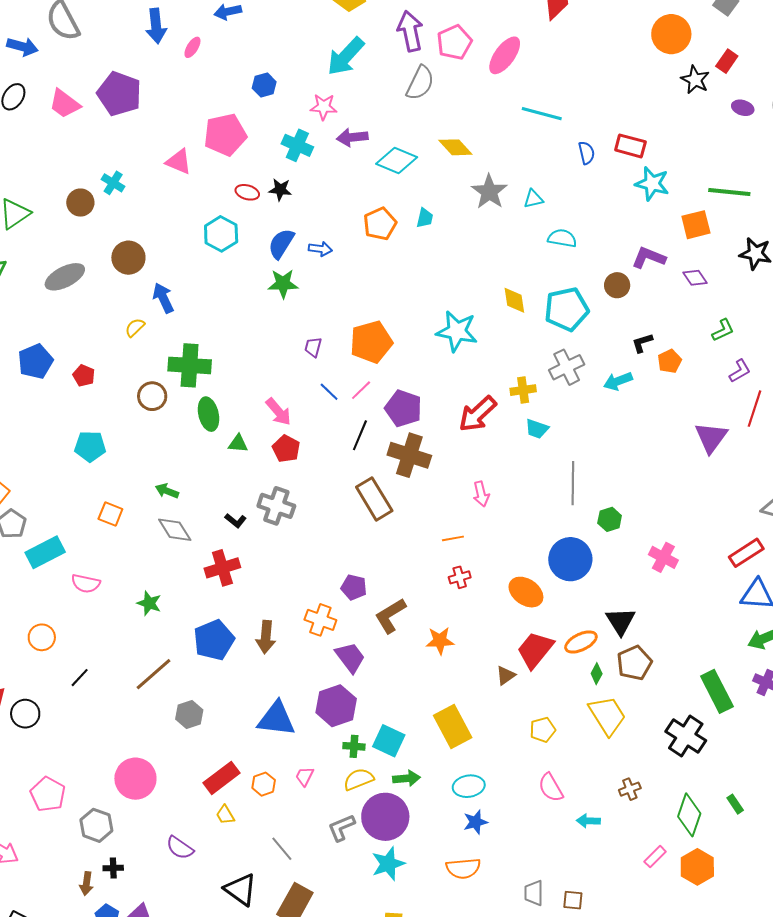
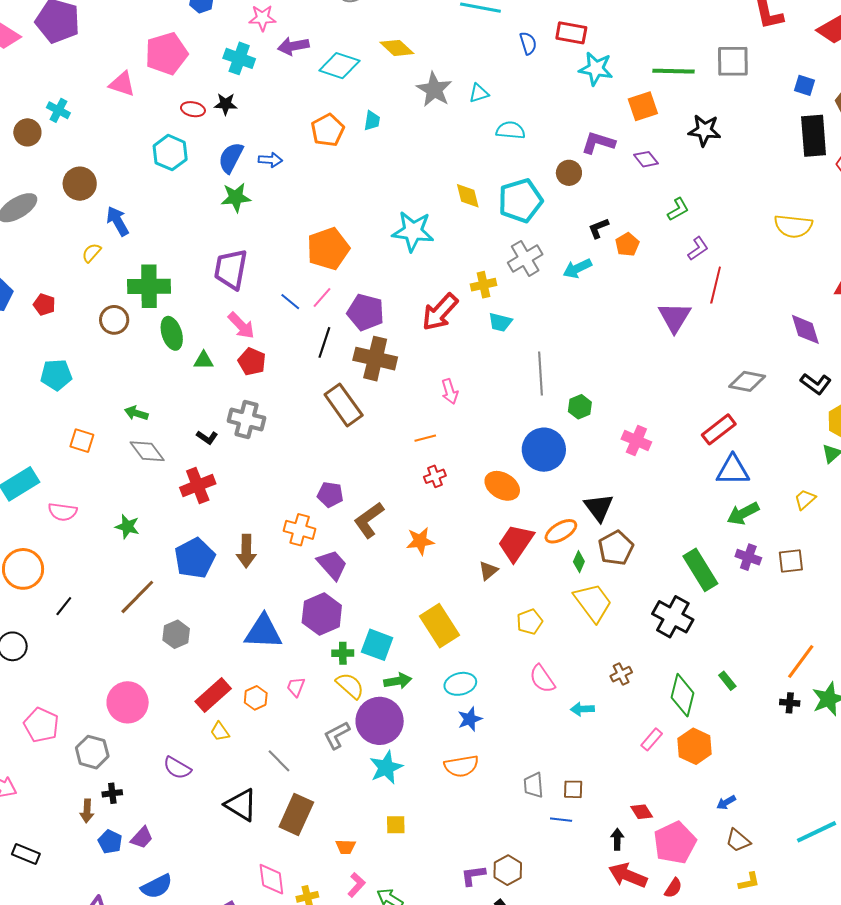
purple trapezoid: (313, 347) -> (231, 269), moved, size x2.0
orange circle: (42, 637) -> (23, 569), size x1.5
yellow semicircle: (359, 779) -> (350, 686), turned 68

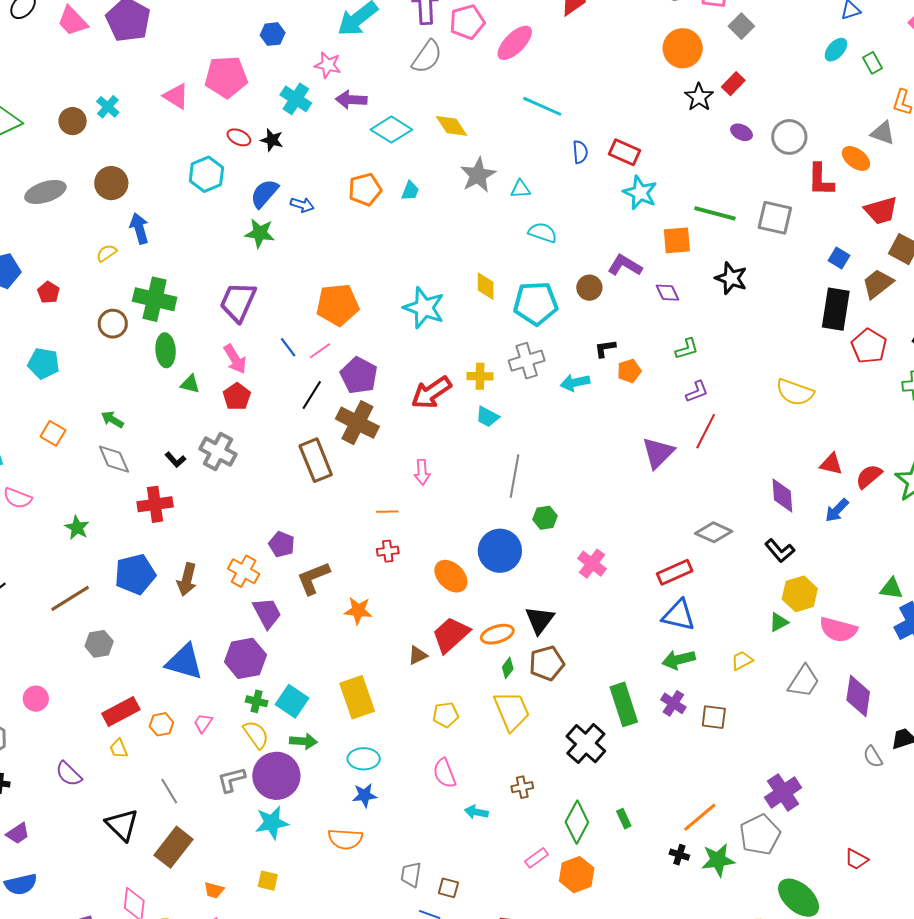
pink circle: (128, 702) -> (36, 699), size x0.6

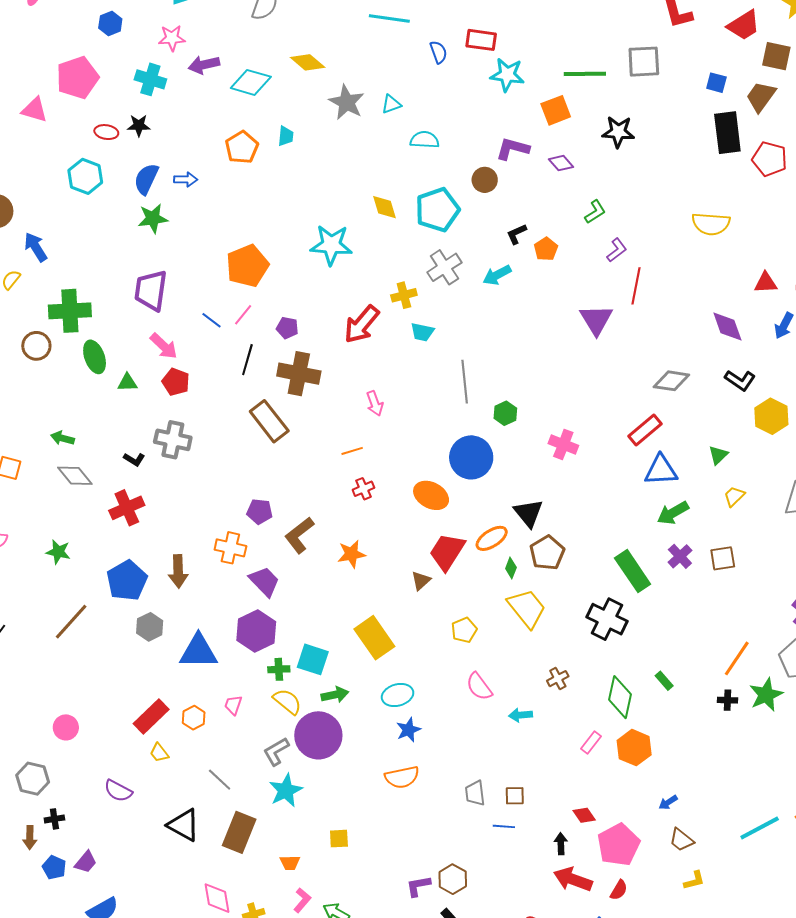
purple pentagon: (359, 375) -> (287, 328), size x0.6
green triangle: (779, 622) -> (718, 455), moved
gray hexagon: (99, 644) -> (150, 627), moved
purple cross: (673, 703) -> (680, 556), turned 30
cyan star: (272, 823) -> (286, 790), moved

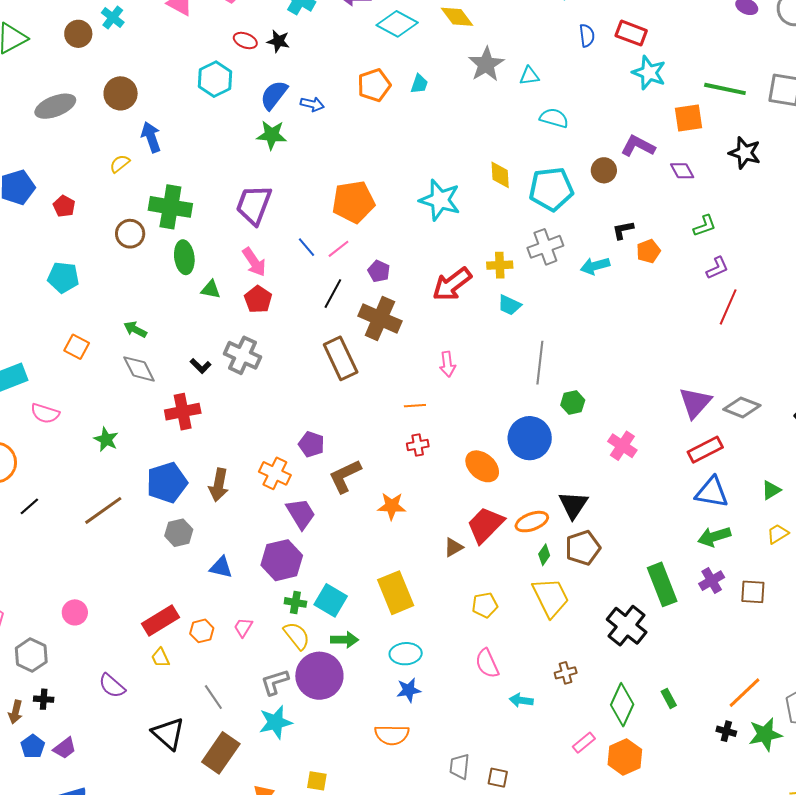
purple triangle: (596, 320) -> (695, 403), moved
blue triangle: (198, 651) -> (221, 567), size x0.6

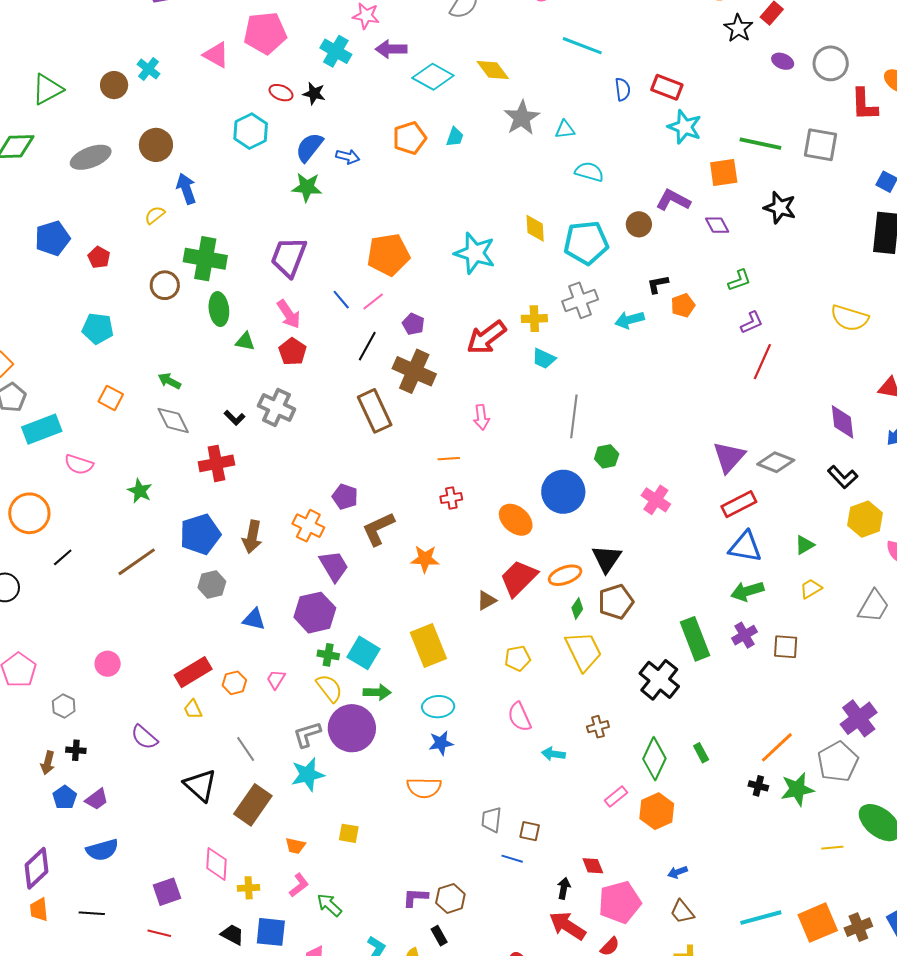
gray hexagon: (31, 655) -> (64, 706), size x0.7

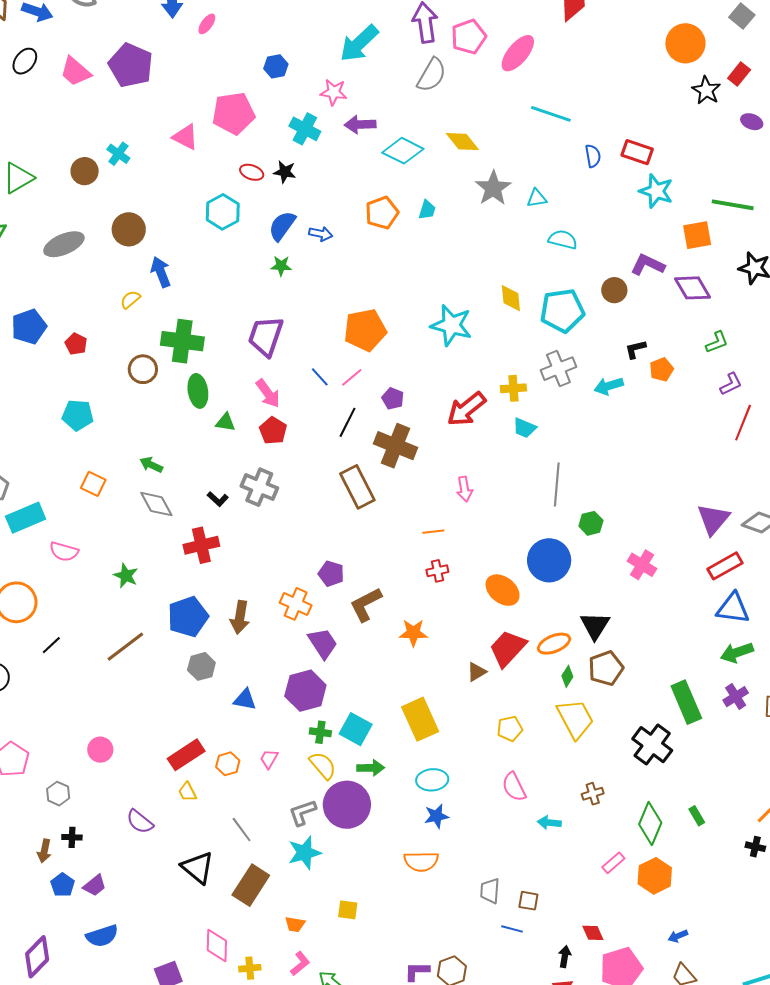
green star: (307, 187) -> (281, 266), size x0.7
purple diamond: (717, 225) -> (693, 288), size x1.5

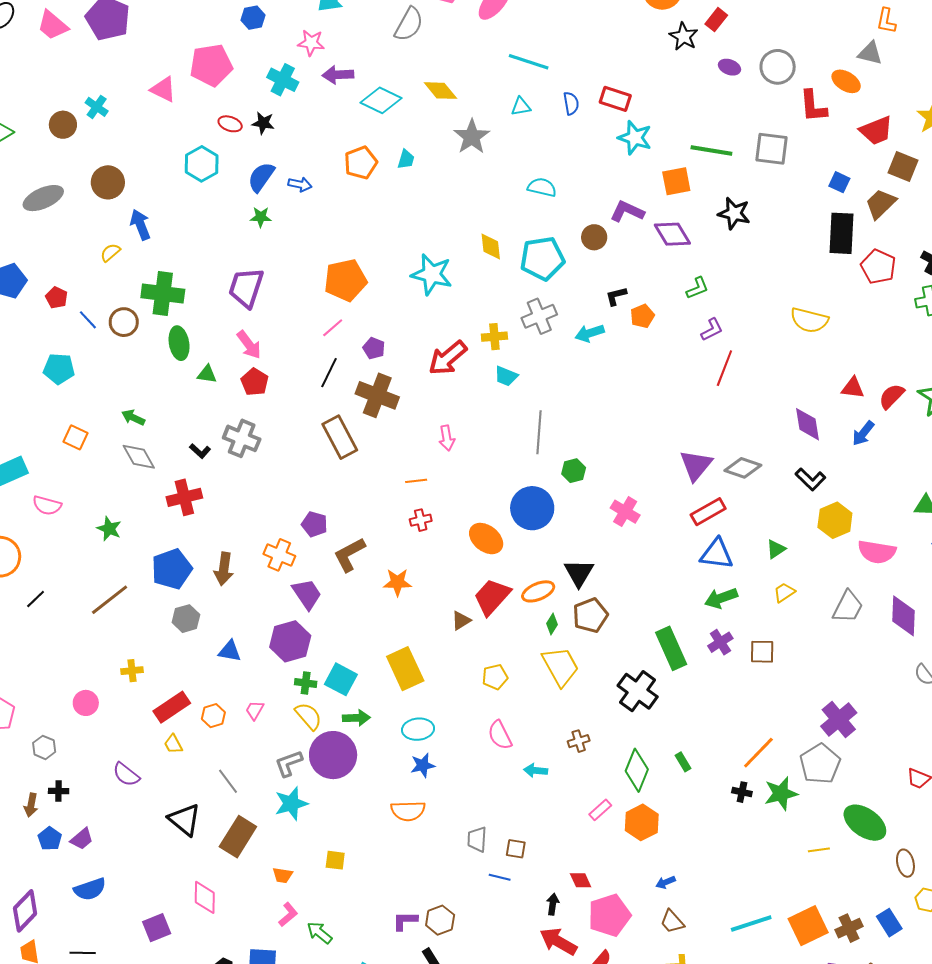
cyan triangle: (537, 198) -> (521, 106), moved
blue line: (320, 377) -> (88, 320), moved
yellow cross: (250, 968) -> (132, 671), moved

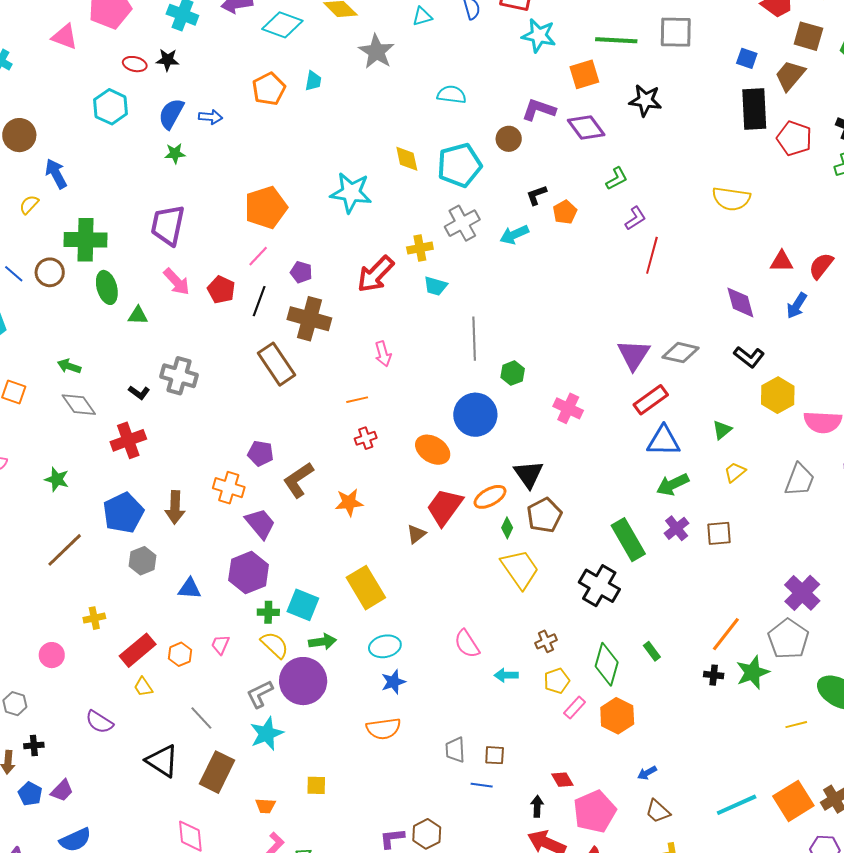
red pentagon: (255, 382) -> (221, 290), moved
yellow pentagon: (495, 677) -> (557, 681), moved

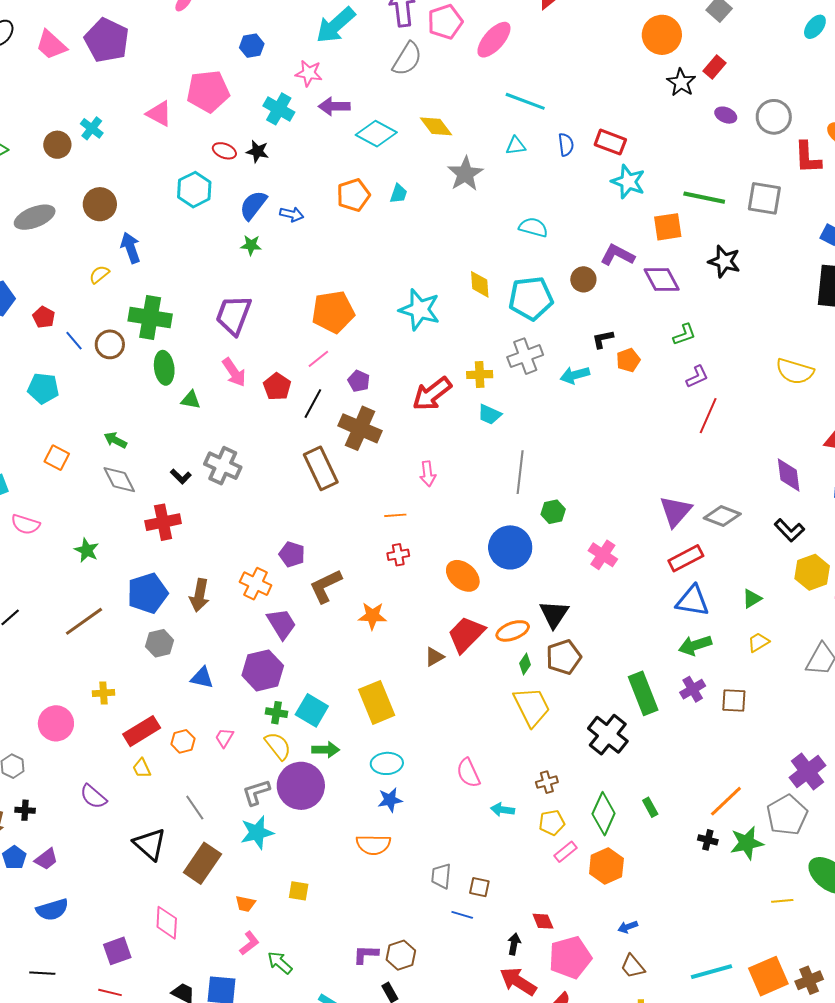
pink circle: (52, 655) -> (56, 723), size x1.4

